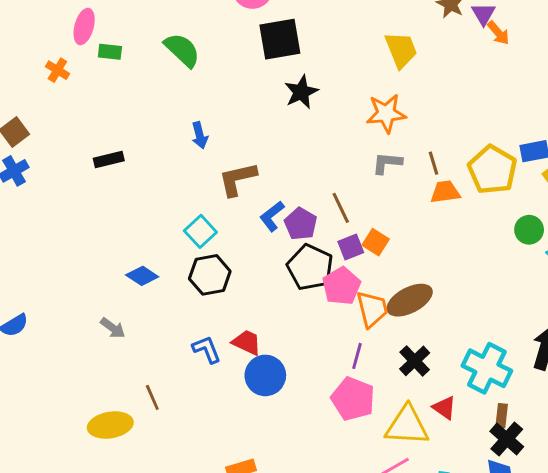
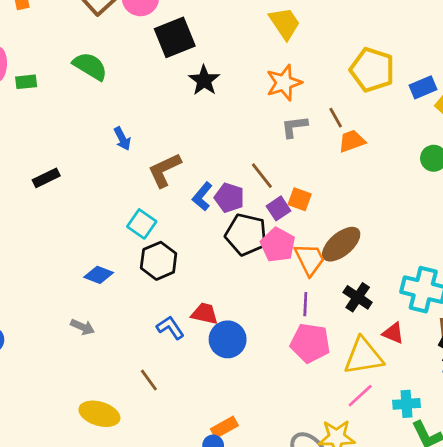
yellow pentagon: (492, 170) -> (372, 70), moved
brown line: (152, 397) -> (149, 380), moved
yellow ellipse: (110, 425) -> (99, 414), turned 39

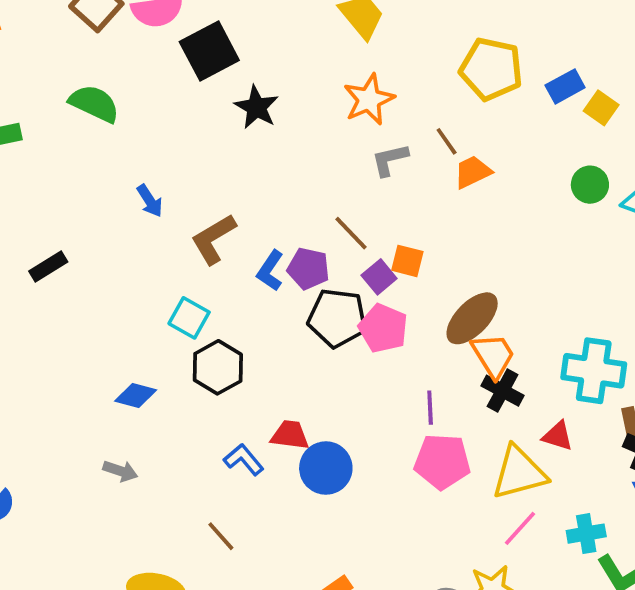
orange trapezoid: (310, 259) -> (493, 355), moved

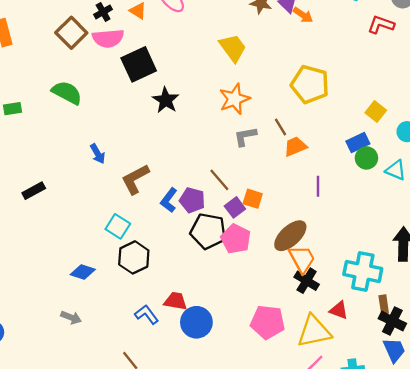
blue rectangle: (565, 86) -> (358, 142), moved
purple line: (430, 408) -> (318, 186), moved

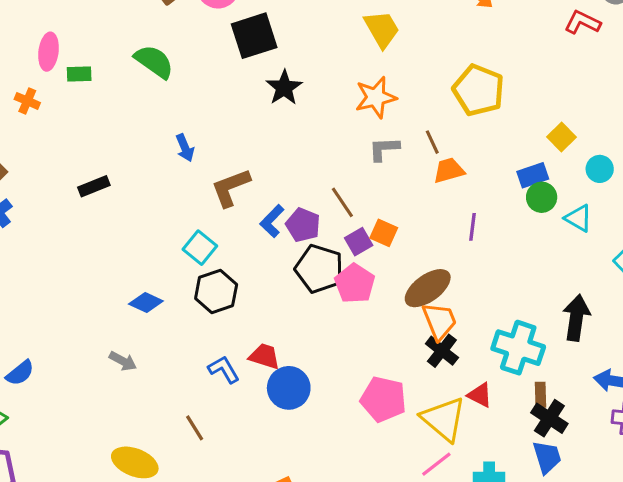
yellow triangle: (314, 331) -> (444, 419), turned 45

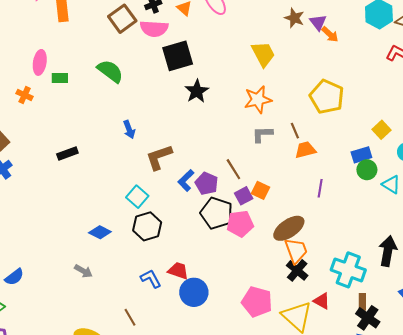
pink pentagon: (355, 284) -> (240, 224), turned 30

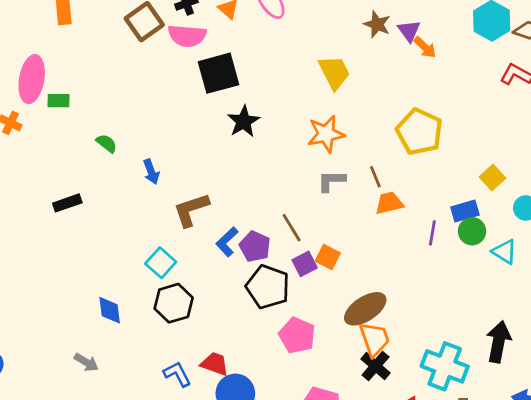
pink ellipse: (40, 62) -> (32, 79), size x1.4
green semicircle: (110, 71) -> (107, 143), moved, size x0.6
purple line: (320, 188) -> (432, 233), moved
pink pentagon: (240, 224) -> (297, 335), moved, turned 30
blue diamond: (100, 232) -> (110, 310), turned 55

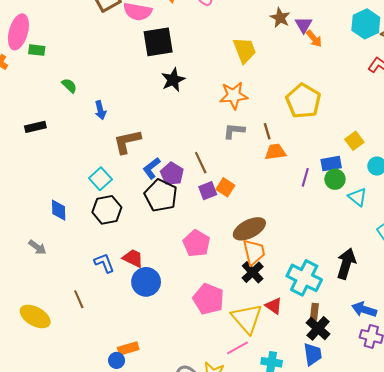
black pentagon: (268, 287) -> (161, 195), moved

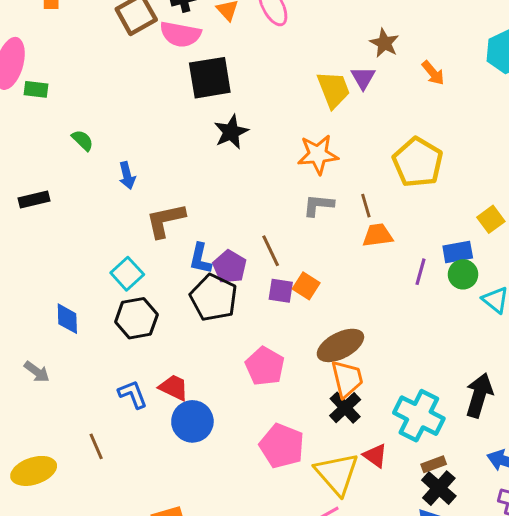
purple triangle: (303, 25) -> (363, 78), moved
blue L-shape: (152, 168) -> (200, 259), turned -40
purple square: (208, 191) -> (281, 291), turned 30
brown rectangle: (314, 312) -> (434, 464), turned 63
yellow ellipse: (35, 316) -> (34, 471), turned -48

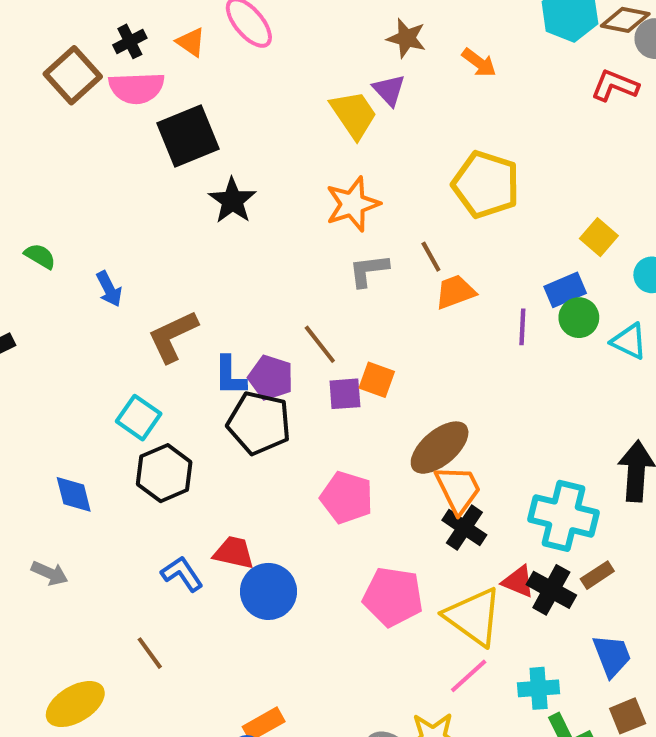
black cross: (439, 488) -> (551, 590), moved

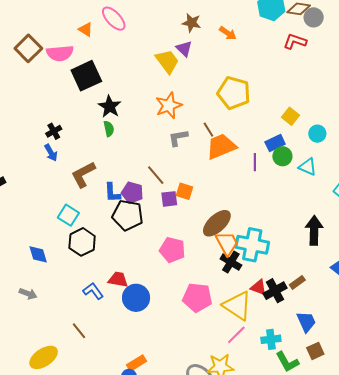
black cross: (130, 41) -> (54, 131), moved
green semicircle: (40, 256) -> (109, 129), moved, turned 49
orange trapezoid: (455, 292) -> (221, 146), size x1.5
cyan cross: (563, 516) -> (252, 245), moved
black cross: (551, 590) -> (275, 291), turned 35

